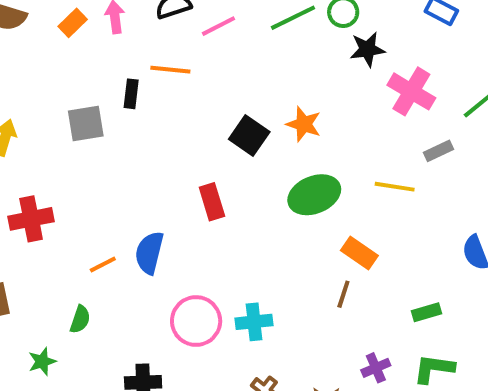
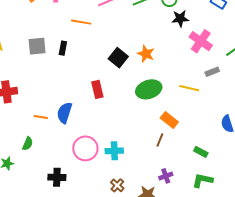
black rectangle: (131, 94) -> (63, 48), moved
orange line: (103, 264) -> (41, 117), turned 32
green rectangle: (427, 312) -> (201, 152), turned 40
purple cross: (376, 368) -> (166, 176), moved

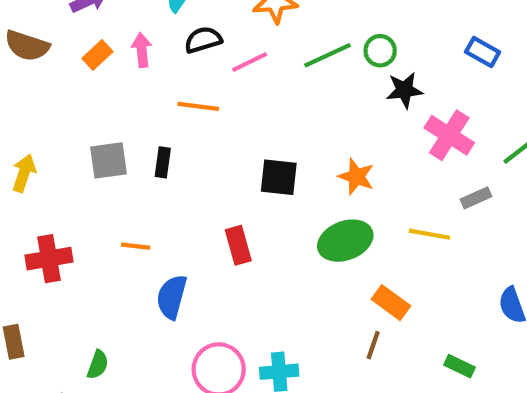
orange star: (146, 54) -> (356, 177), moved
black square: (118, 58) -> (279, 177), turned -30
orange line: (41, 117) -> (136, 246), moved

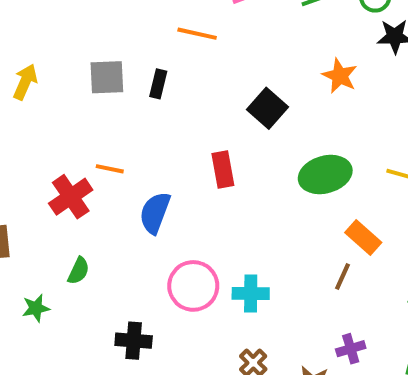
black square: (279, 177) -> (268, 108), turned 30
orange star: (356, 177) -> (340, 76), moved
orange line: (136, 246) -> (110, 169), moved
red cross: (49, 259) -> (71, 197), moved, turned -30

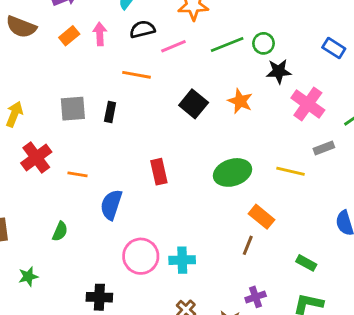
black square: (268, 108) -> (194, 104), moved
red cross: (71, 197) -> (36, 157), moved
green semicircle: (78, 271) -> (60, 231), moved

